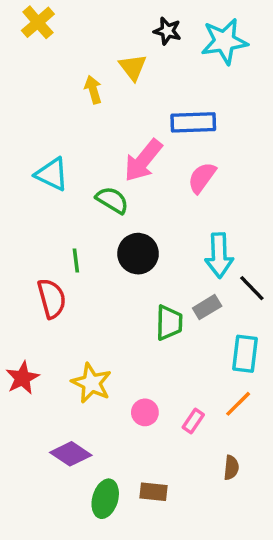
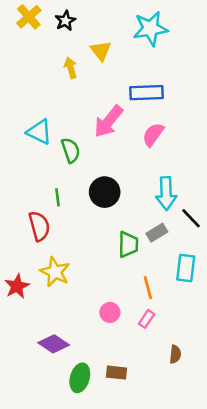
black star: (167, 31) -> (65, 21), moved, turned 30
cyan star: (224, 41) -> (150, 29), moved
green semicircle: (112, 200) -> (71, 150), moved, turned 40
yellow star: (91, 383) -> (55, 272), moved
orange line: (238, 404) -> (148, 288), moved, turned -60

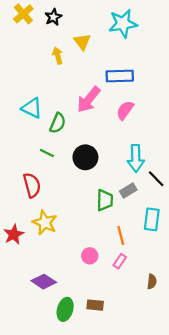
green semicircle: (71, 150) -> (58, 123), turned 42
green line: (58, 197) -> (47, 153), moved, turned -56
brown semicircle: (175, 354) -> (152, 282), moved

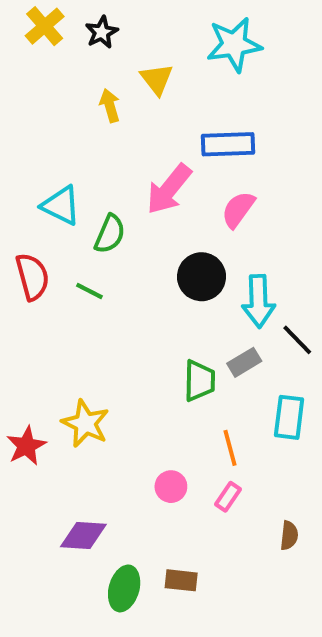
black circle: (85, 157) -> (202, 277), moved
red semicircle: (32, 185) -> (32, 277), moved
purple diamond: (44, 282) -> (83, 535), turned -30

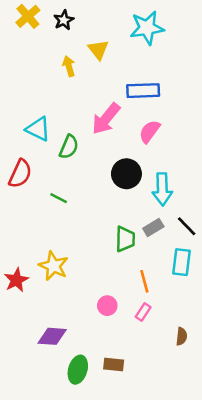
red semicircle: (32, 277) -> (20, 174), turned 40
green line: (89, 291) -> (59, 198), moved
black line: (297, 340) -> (187, 226), moved

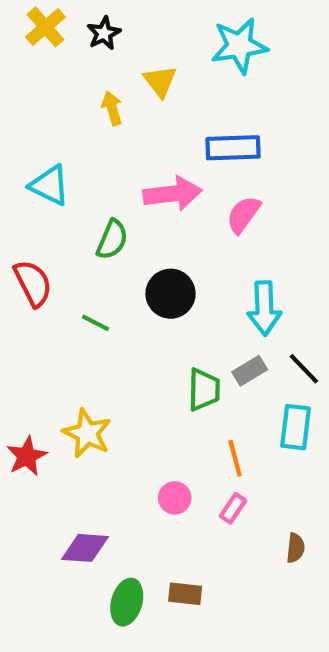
pink arrow: (106, 119) -> (173, 194), turned -136
cyan triangle: (38, 129) -> (50, 185), moved
red semicircle: (20, 174) -> (33, 283), turned -52
black circle: (126, 174) -> (171, 294), moved

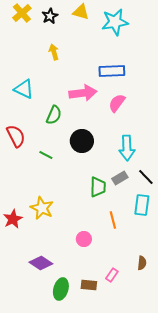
yellow triangle: (160, 81) -> (81, 12), moved, turned -36
pink rectangle: (233, 508) -> (112, 275), moved
purple diamond: (85, 548) -> (41, 263), turned 30

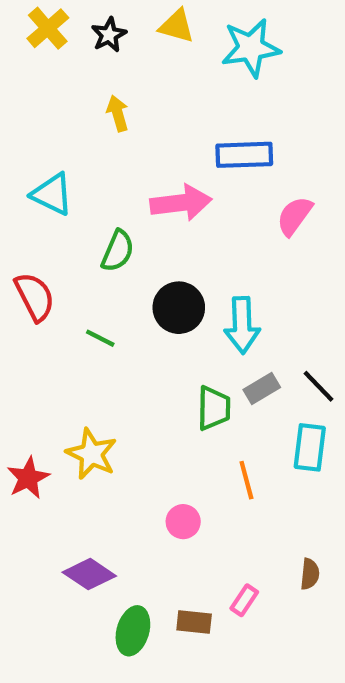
pink semicircle: (117, 103) -> (295, 216), moved
cyan arrow: (127, 148) -> (242, 325), moved

